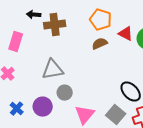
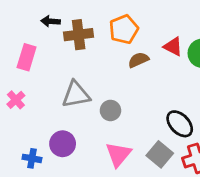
orange pentagon: (101, 20) -> (124, 29), moved, turned 30
gray circle: (65, 93) -> (110, 110), moved
blue cross: (17, 109) -> (32, 158), moved, turned -32

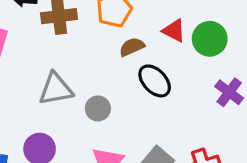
black ellipse: (180, 124) -> (155, 81), moved

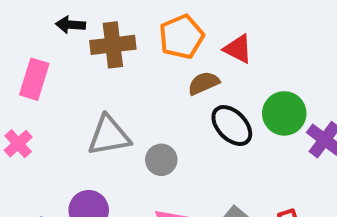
red triangle: (174, 31) -> (238, 49), moved
green circle: (210, 39) -> (284, 113), moved

